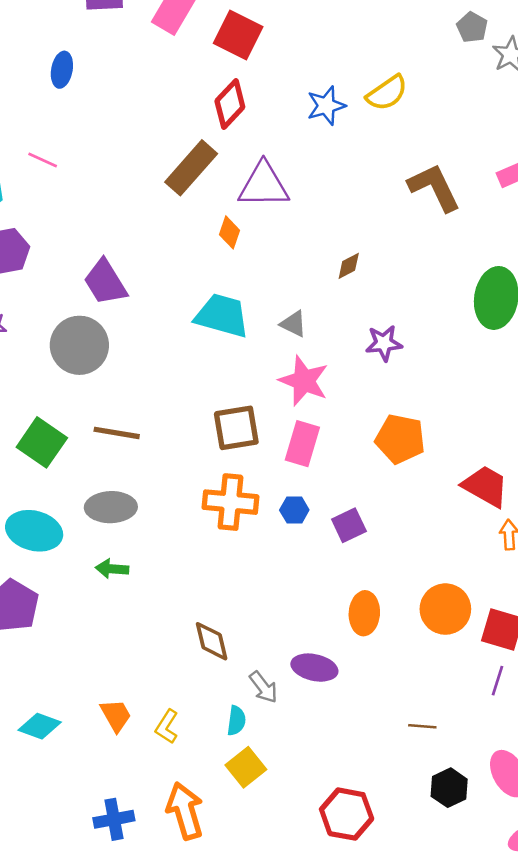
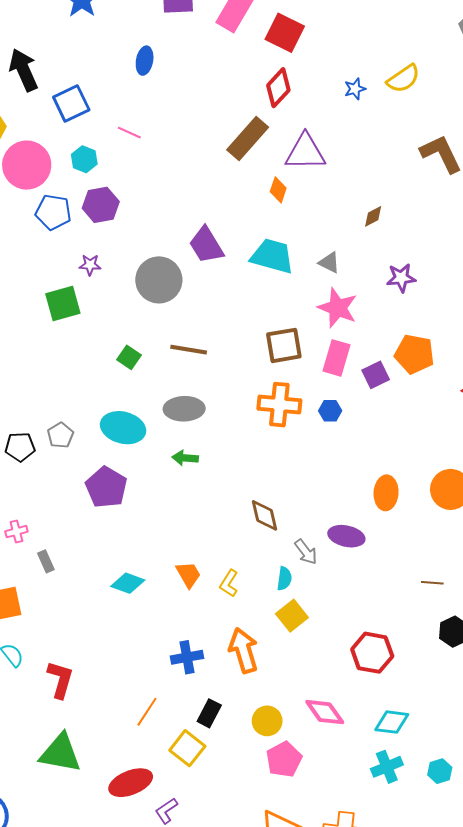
blue star: (326, 106) -> (355, 89), size x0.7
purple trapezoid: (105, 282) -> (206, 245), moved
green square: (42, 442) -> (129, 357), size x0.6
purple square: (349, 525) -> (376, 375), moved

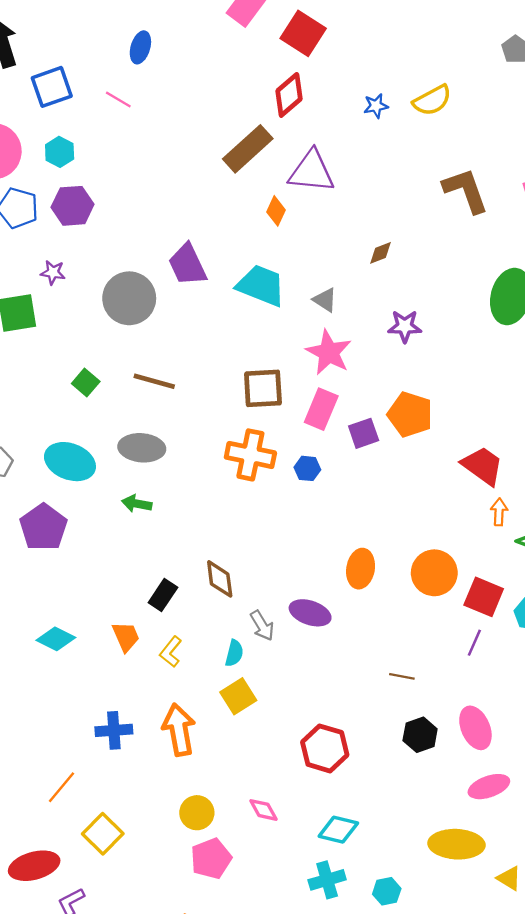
pink line: (129, 133) -> (118, 99), moved
pink diamond: (325, 712) -> (263, 810), size x0.7
black rectangle: (209, 713) -> (163, 595), moved

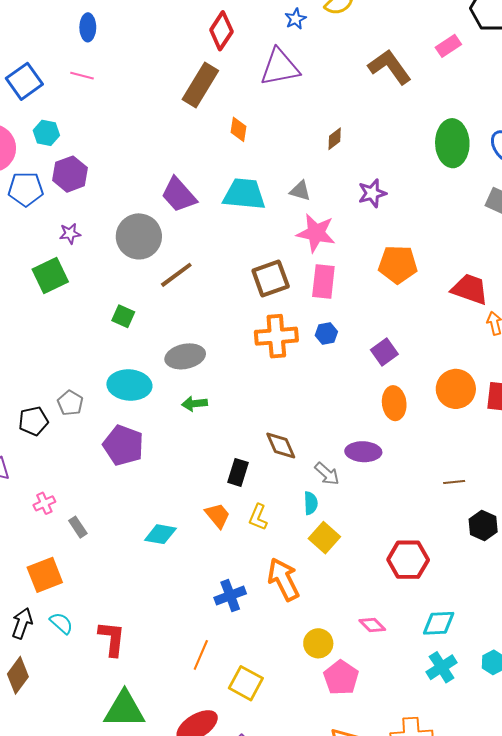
purple triangle: (312, 172) -> (280, 67), moved
brown line: (154, 381) -> (176, 275), moved, turned -36
purple square: (364, 433) -> (384, 352), moved

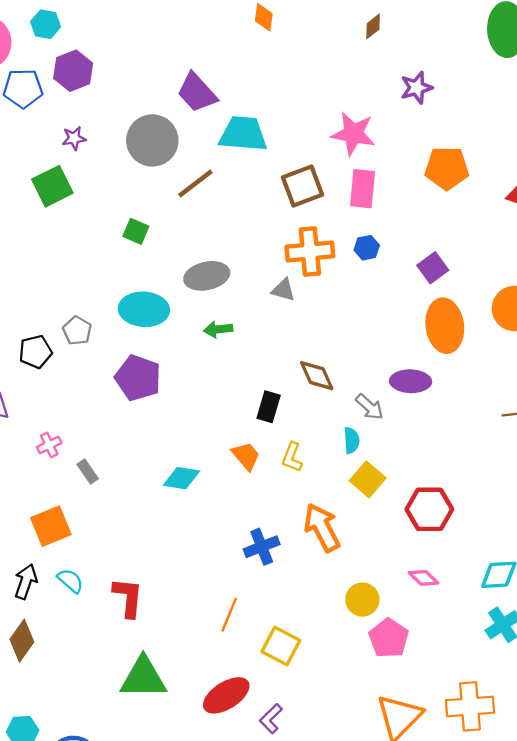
gray triangle: (300, 191) -> (283, 290), moved
cyan trapezoid: (244, 194) -> (243, 134), moved
orange ellipse: (394, 403) -> (445, 326), size x1.4
red hexagon: (408, 560) -> (429, 509), moved

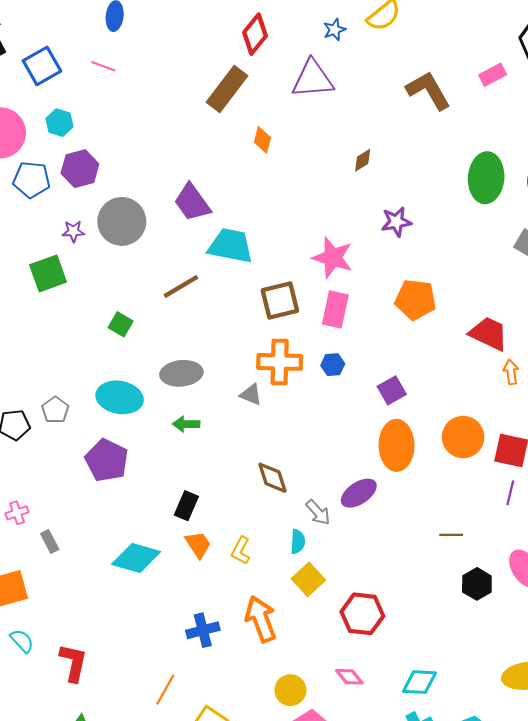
gray circle: (152, 140) -> (122, 221), moved
purple ellipse: (411, 381) -> (359, 493), turned -42
black rectangle: (269, 407) -> (186, 506), moved
cyan diamond: (182, 478) -> (136, 558), size x1.4

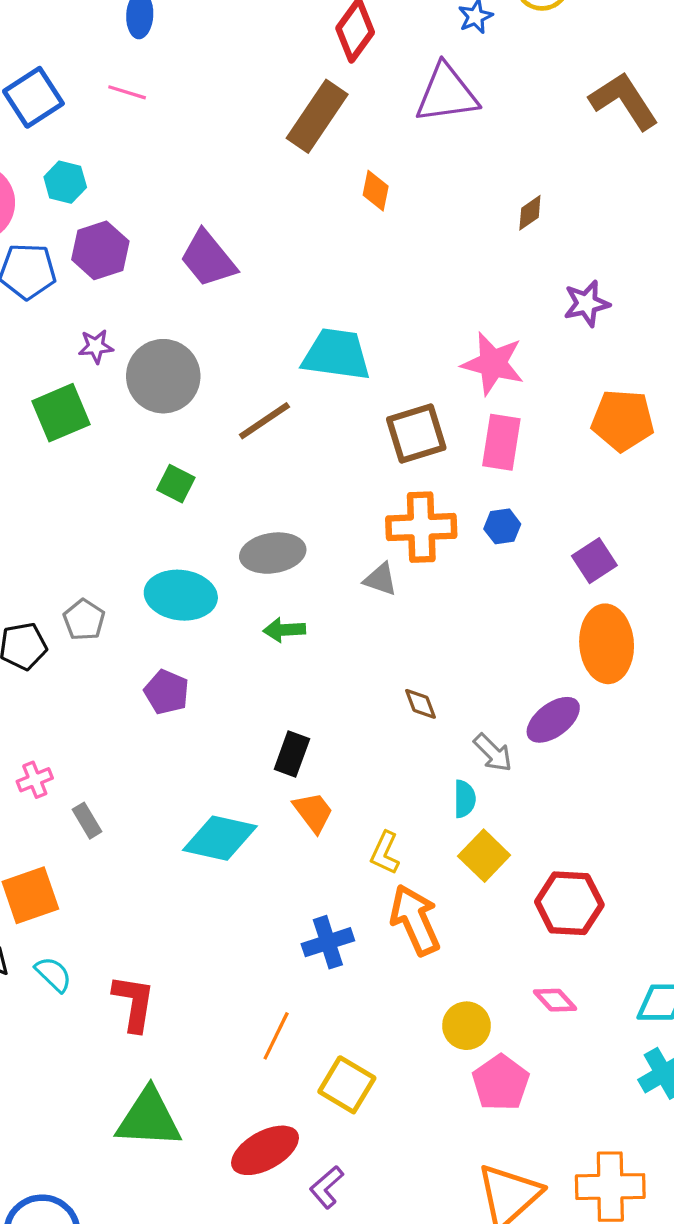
purple trapezoid: (192, 202) -> (208, 259), moved
gray circle: (122, 221) -> (163, 376), moved
purple pentagon: (107, 460) -> (167, 692), size x0.7
brown diamond: (272, 478) -> (421, 704), size x0.7
yellow L-shape: (241, 551) -> (385, 853), moved

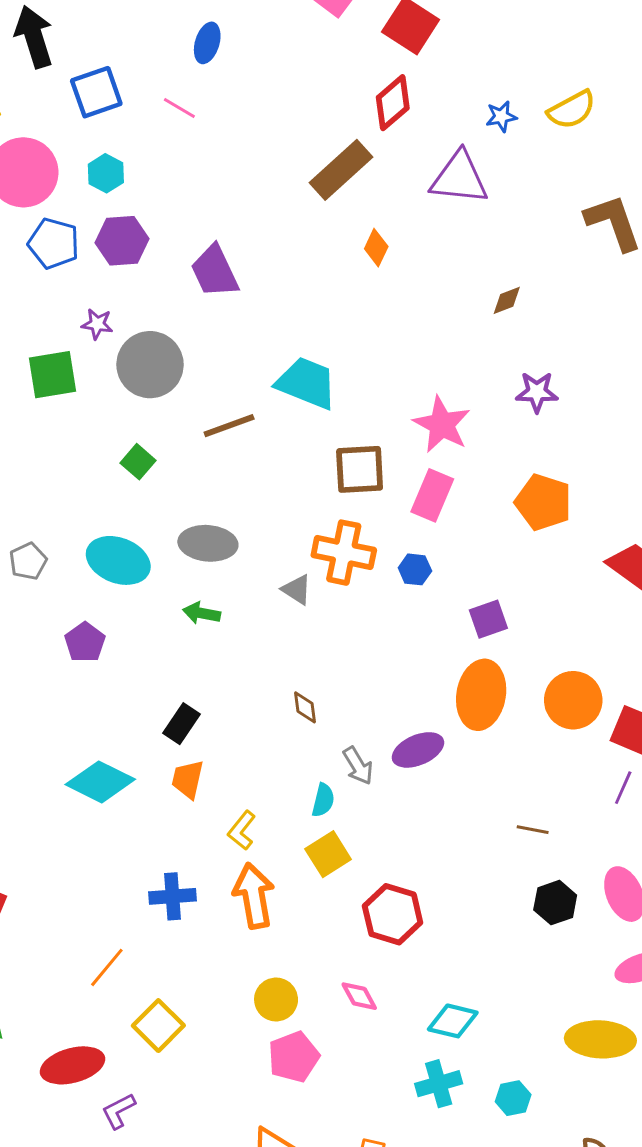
orange trapezoid: (313, 812) -> (188, 779), turned -144

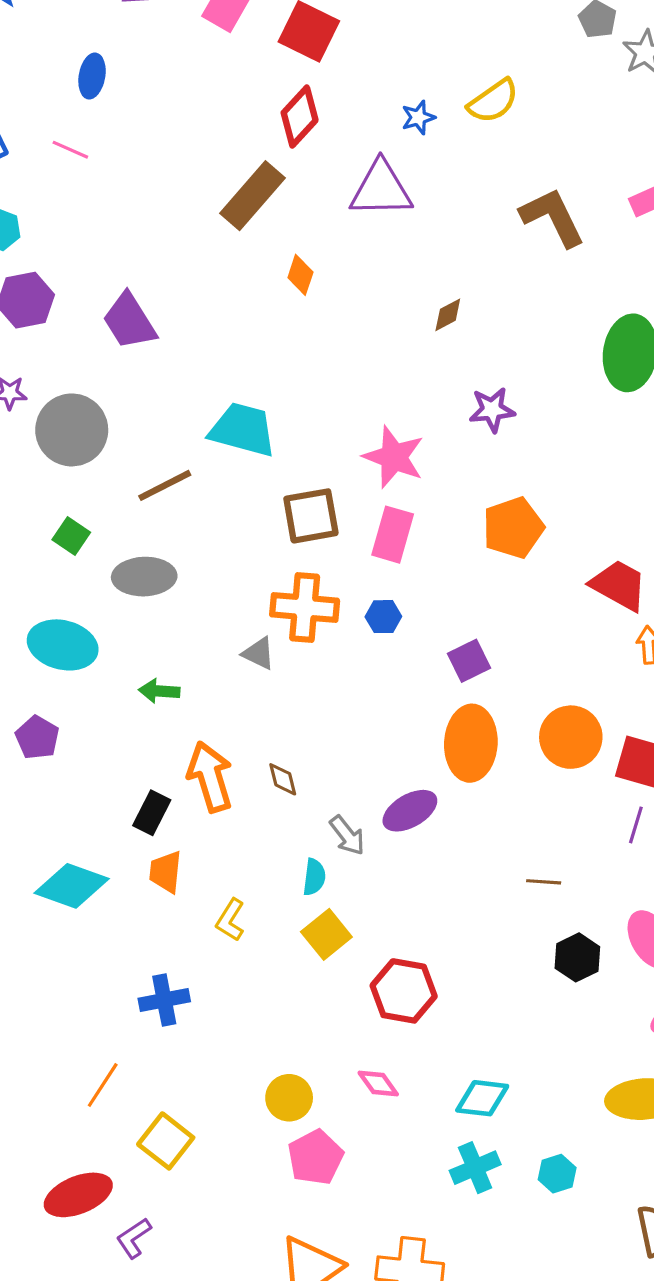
orange pentagon: (543, 502) -> (513, 528), turned -30
gray ellipse: (208, 543) -> (144, 577), moved
orange arrow: (254, 896) -> (210, 777), moved

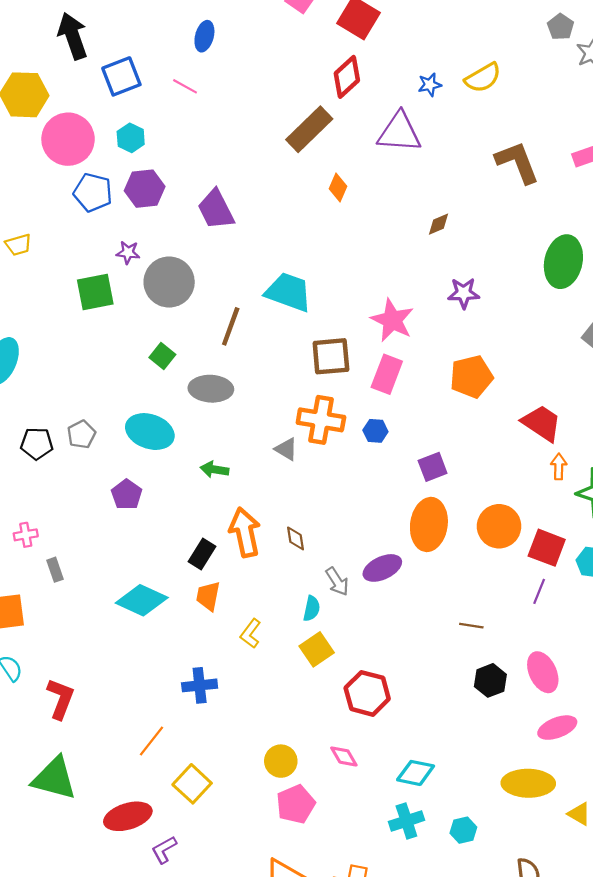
brown line: (165, 485) -> (231, 326), turned -48

